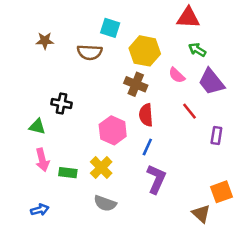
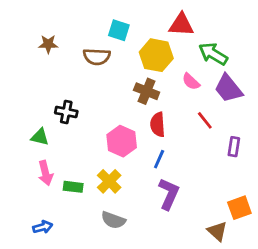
red triangle: (188, 18) -> (181, 25), moved
green arrow: (197, 50) -> (213, 54), size x1.5

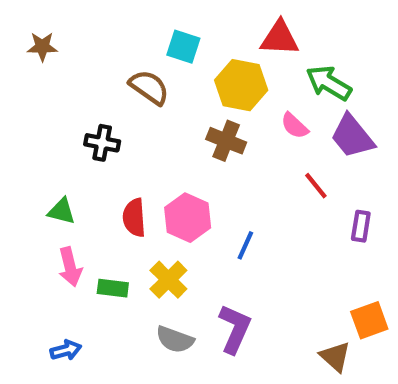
brown star: (48, 44) -> (42, 47), moved
brown semicircle: (97, 57) -> (149, 87), turned -148
black cross: (66, 112) -> (102, 143), moved
red semicircle: (158, 124) -> (134, 218), moved
purple L-shape: (169, 194) -> (235, 329), moved

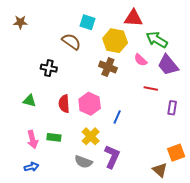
red line: (316, 186) -> (151, 88), turned -40
pink arrow: (70, 267) -> (33, 139), moved
yellow cross: (168, 280) -> (91, 136), moved

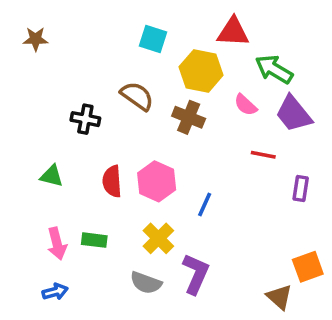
brown semicircle: (71, 42) -> (137, 96), moved

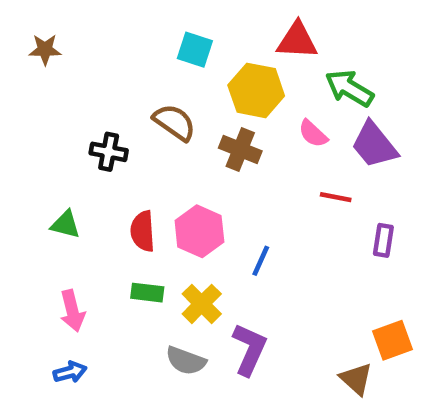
green rectangle: (94, 240) -> (147, 293), moved

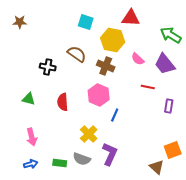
green arrow: (349, 88) -> (171, 35), moved
pink hexagon: (199, 231) -> (99, 95), moved
green rectangle: (147, 293) -> (60, 163), moved

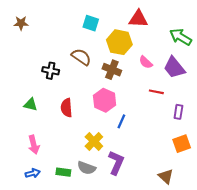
orange square: (173, 150) -> (182, 144), moved

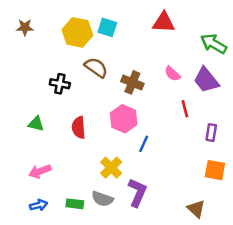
yellow hexagon: (119, 42) -> (77, 32), moved
red line: (156, 92) -> (185, 109), turned 64
orange square: (182, 144) -> (215, 170), turned 30
pink arrow: (34, 145) -> (40, 171), turned 84

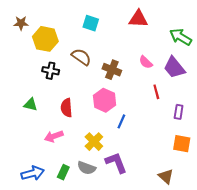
yellow hexagon: (77, 32) -> (45, 39), moved
pink arrow: (40, 171) -> (54, 136), moved
purple L-shape: (137, 193) -> (116, 163), turned -45
green rectangle: (75, 204) -> (63, 172), turned -72
blue arrow: (39, 205) -> (33, 173), size x1.5

